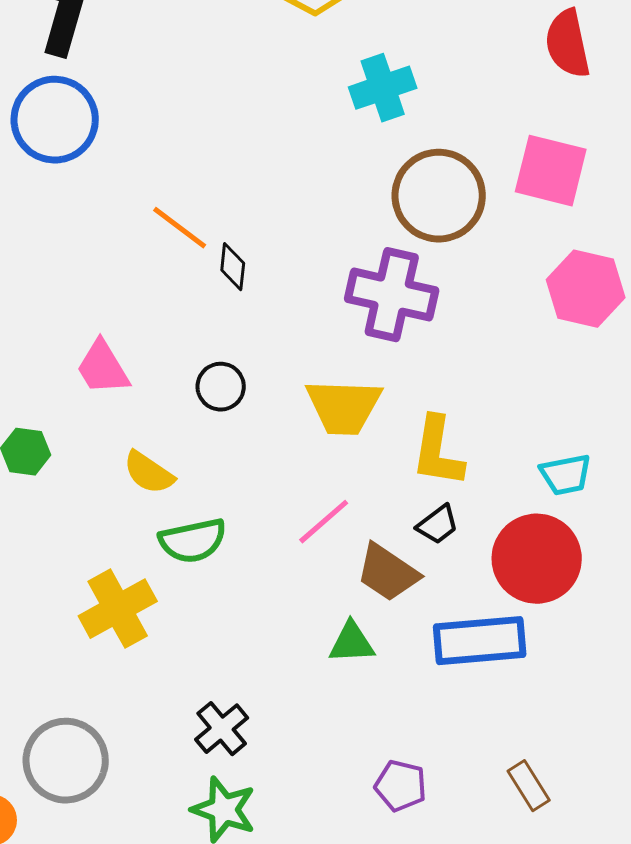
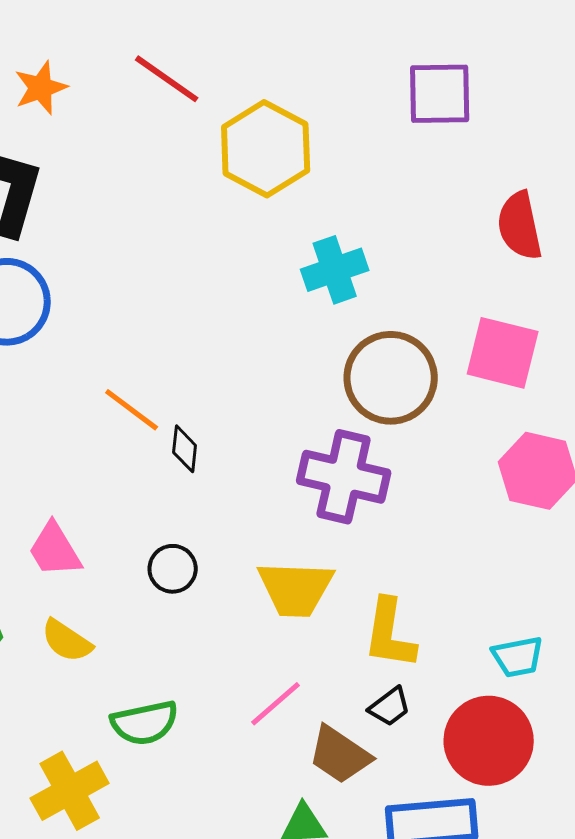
yellow semicircle: (149, 473) -> (67, 641), moved

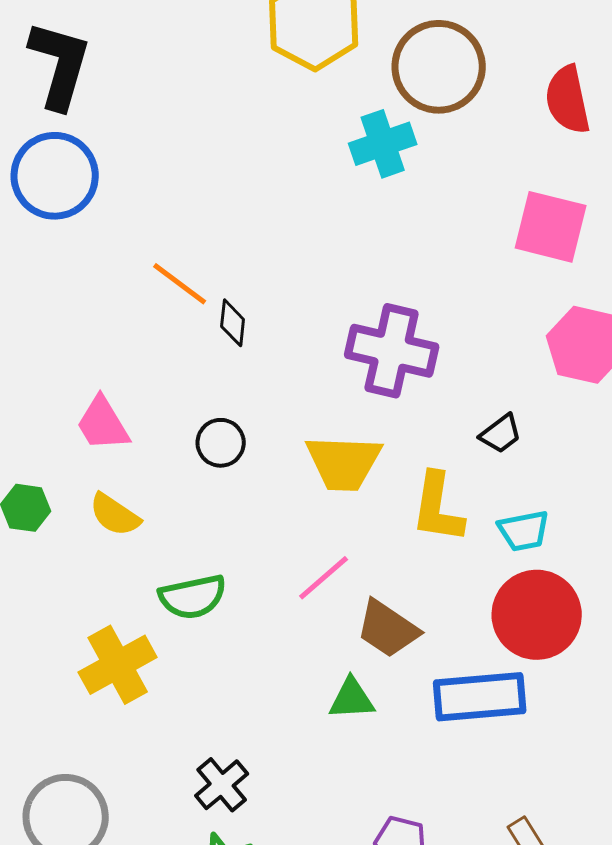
brown circle: (391, 378) -> (439, 67), moved
cyan trapezoid: (518, 657) -> (524, 531), moved
black trapezoid: (390, 707) -> (501, 434), moved

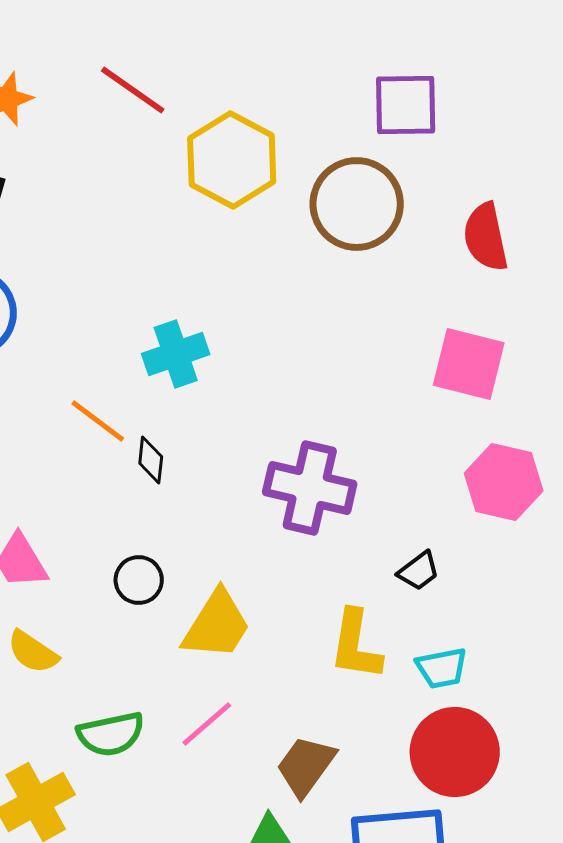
cyan cross: (383, 144) -> (176, 354), moved
yellow trapezoid: (344, 463) -> (217, 625), moved, turned -60
pink line: (324, 578) -> (207, 724), moved
brown trapezoid: (388, 629) -> (306, 766), turned 92

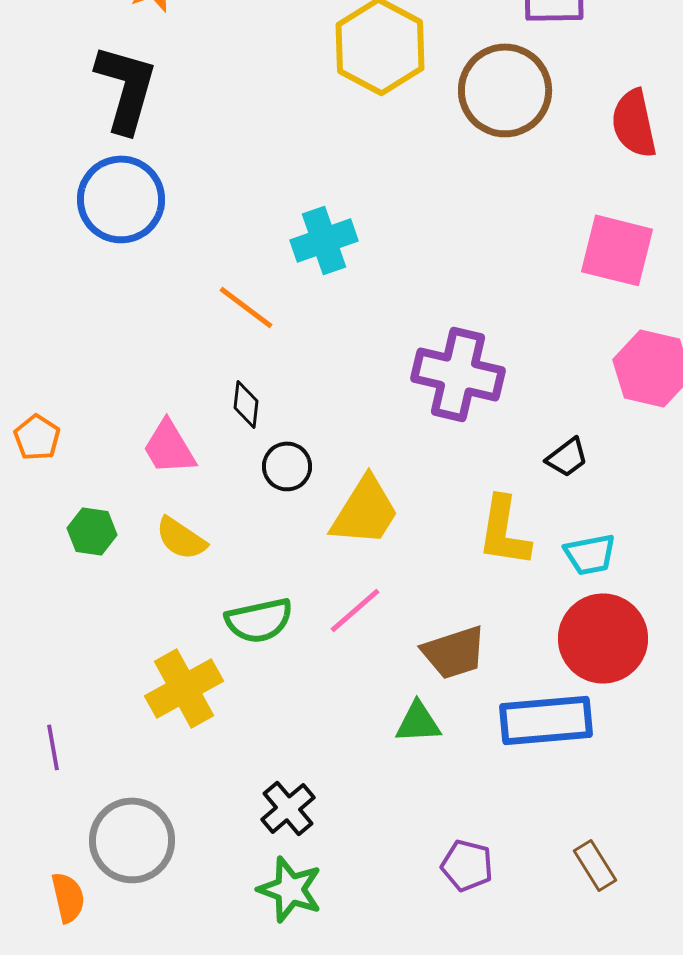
black diamond: (151, 460) -> (246, 404), moved
brown trapezoid: (306, 766) -> (454, 652), turned -144

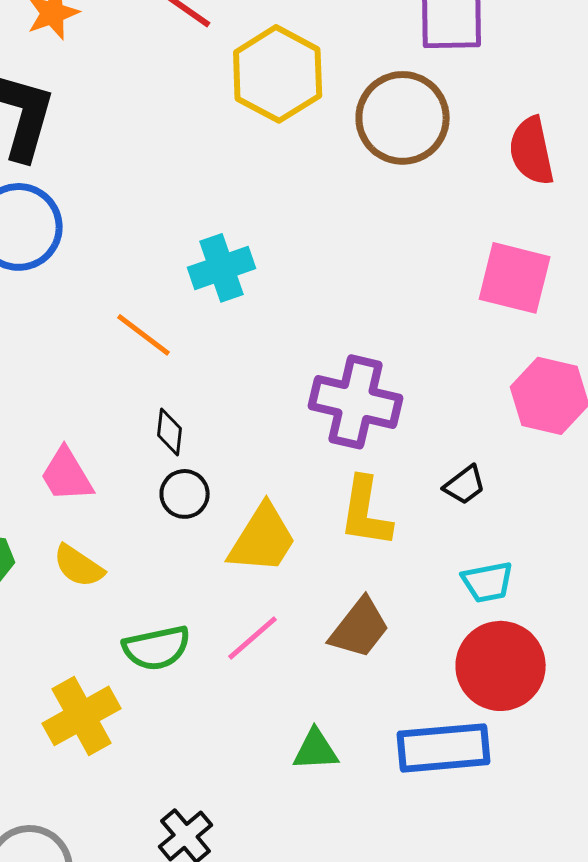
black diamond: (246, 404) -> (170, 432), moved
yellow L-shape: (504, 531) -> (366, 512), moved
brown trapezoid: (454, 652) -> (360, 628), moved, turned -34

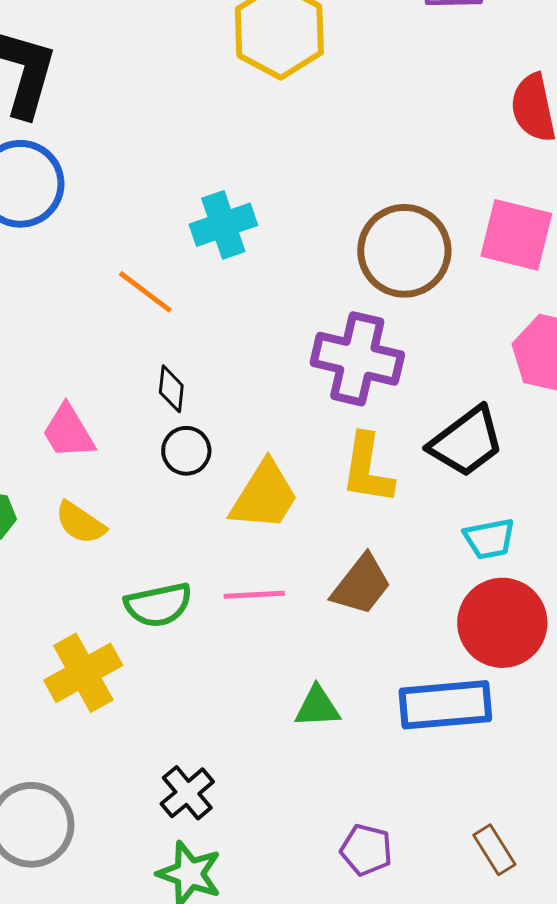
brown circle: (403, 118) -> (404, 251), moved
black trapezoid: (465, 485) -> (466, 442), size x1.8
pink line: (253, 638) -> (254, 595), turned 38

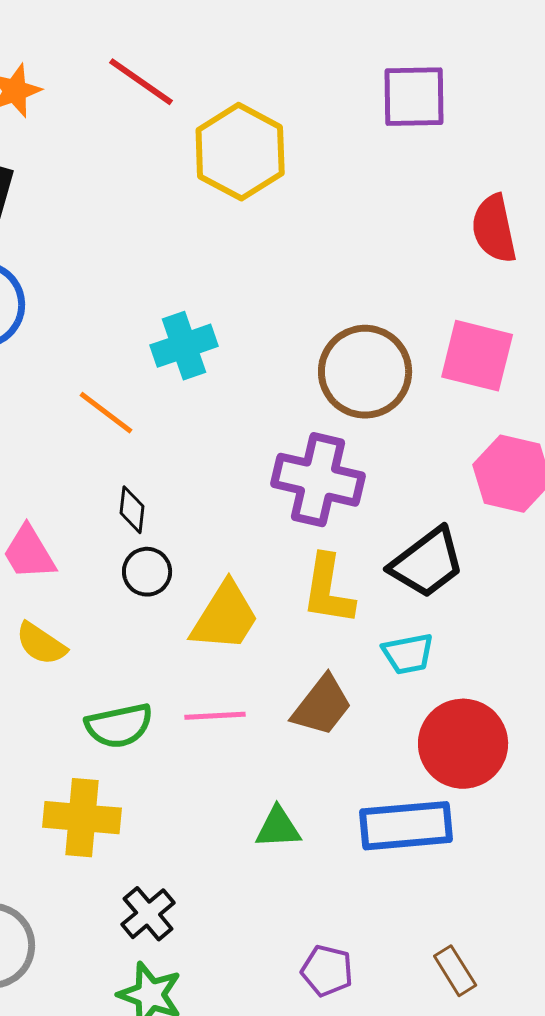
cyan trapezoid: (489, 539) -> (408, 654), moved
yellow cross: (83, 673) -> (82, 818), moved, turned 34

